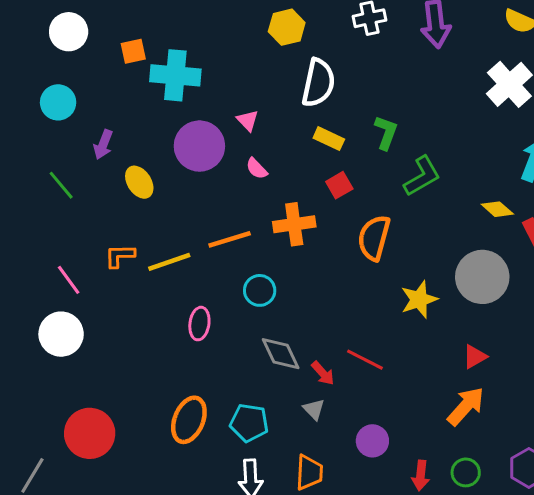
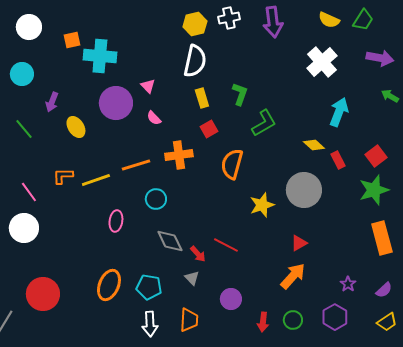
yellow hexagon: (287, 27) -> (195, 24), moved
yellow rectangle: (329, 139) -> (202, 98), turned 48

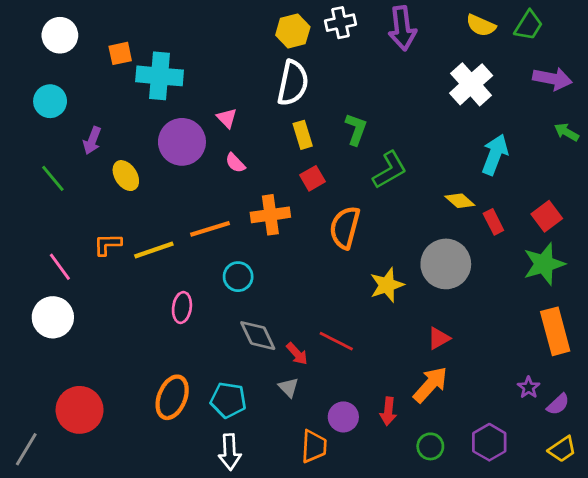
purple star: (348, 284) -> (529, 387), moved
orange trapezoid: (189, 320) -> (314, 446), moved
red arrow: (263, 322) -> (388, 411), moved

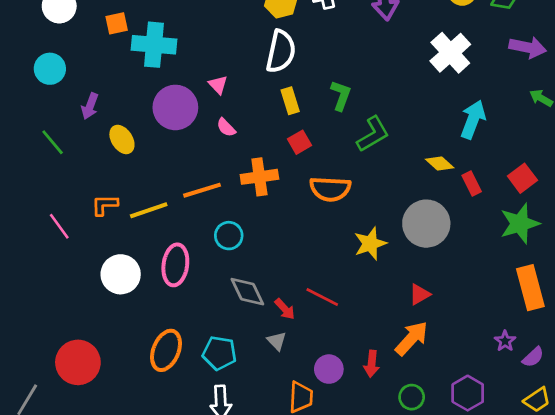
orange semicircle: (345, 227) -> (330, 189), turned -102
pink ellipse: (182, 307) -> (175, 265), size x1.4
white circle: (53, 317) -> (121, 274), moved

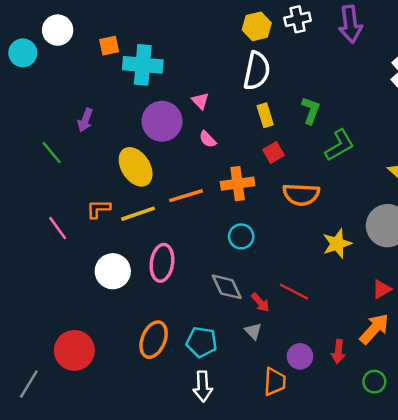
cyan circle: (50, 69) -> (23, 53), moved
yellow ellipse: (122, 139) -> (136, 167), moved, size x1.5
cyan circle: (229, 236) -> (241, 236), moved

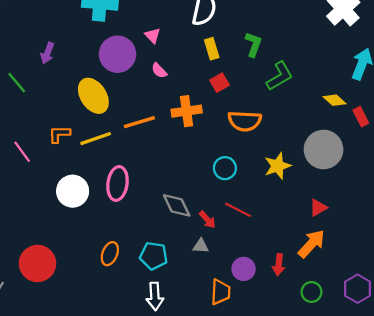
cyan circle: (241, 236) -> (225, 168), moved
gray triangle: (253, 331) -> (201, 246), turned -42
orange ellipse: (154, 340) -> (110, 254), size x0.7

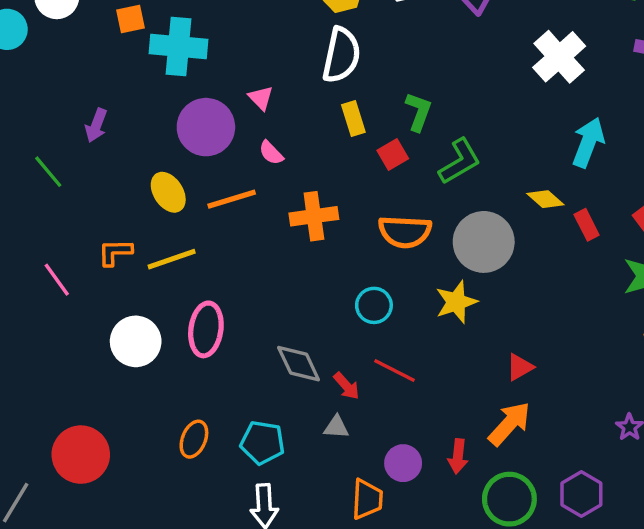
red square: (219, 83) -> (393, 155), moved
yellow ellipse: (93, 96) -> (168, 192), size x0.7
orange line: (139, 122) -> (232, 199), moved
gray circle: (324, 149) -> (484, 242), moved
green circle: (311, 292) -> (509, 499), size x1.6

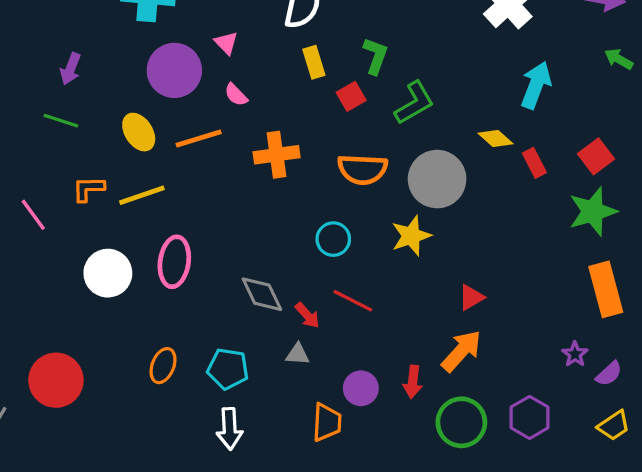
green line: (48, 172) -> (61, 121), moved, turned -32

